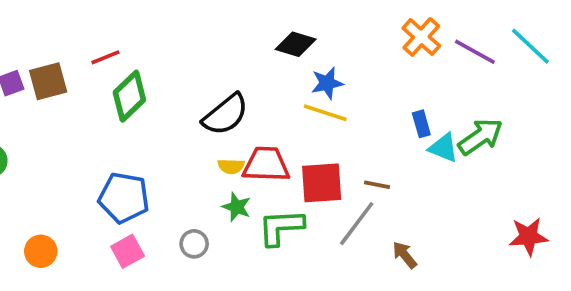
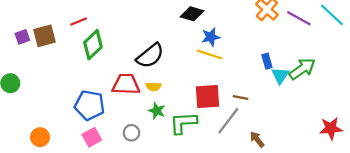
cyan triangle: (443, 148) -> (280, 75), turned 42
red trapezoid: (266, 164) -> (126, 84), moved

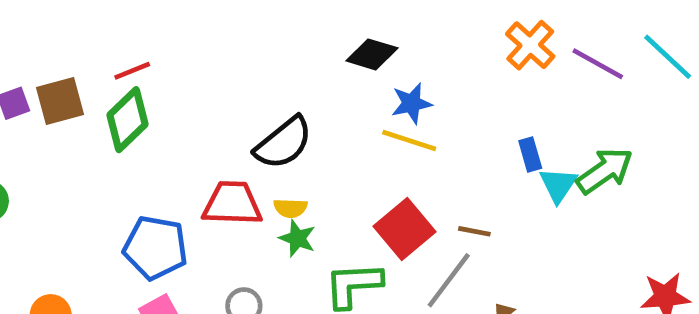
green diamond: (93, 45) -> (127, 120), moved
red square: (207, 96) -> (405, 229), turned -36
green star: (157, 111) -> (297, 238), moved

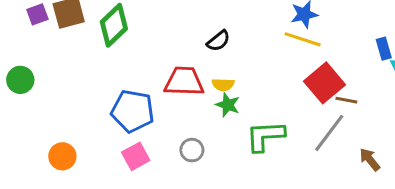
black semicircle: (283, 143) -> (218, 41), size x0.6
red square: (405, 229) -> (325, 83), moved

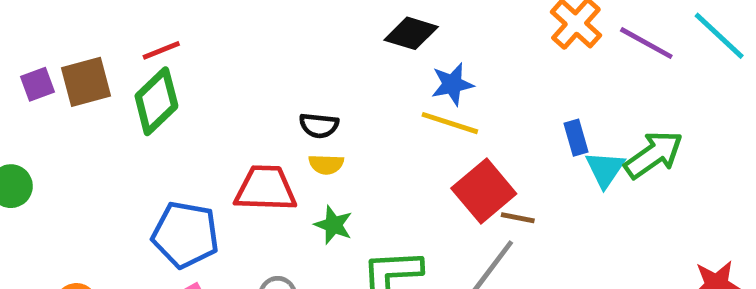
black semicircle: (218, 41) -> (319, 125), turned 45
yellow semicircle: (223, 85) -> (326, 164), moved

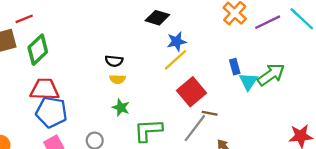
purple line: (646, 43) -> (268, 22), turned -55
red line: (161, 50) -> (24, 19), moved
yellow line: (450, 123) -> (176, 60), turned -60
red trapezoid: (266, 189) -> (45, 89), moved
brown line: (518, 218) -> (210, 113), moved

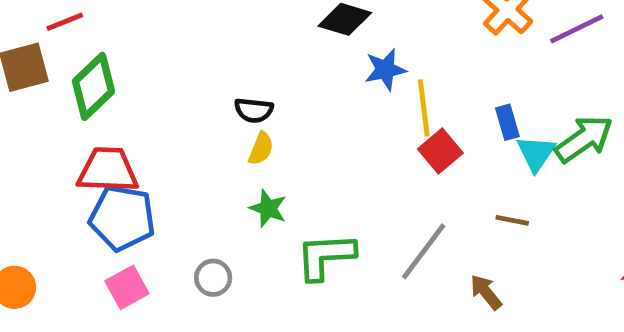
yellow line: (176, 60) -> (424, 108), moved, turned -55
yellow semicircle: (117, 79) -> (261, 149), turned -70
red square: (191, 92) -> (440, 151), moved, size x0.7
brown line: (210, 113) -> (512, 220), moved

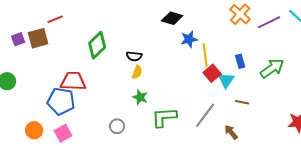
green diamond: (93, 86) -> (97, 45), moved
cyan triangle: (536, 153) -> (226, 80), moved
blue pentagon: (122, 218) -> (61, 101), moved
pink square: (127, 287) -> (63, 133), moved

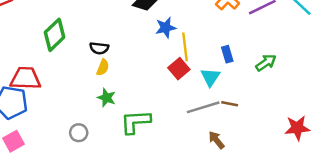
green arrow: (272, 68) -> (266, 63), size x0.7
red square: (212, 73) -> (179, 69), moved
gray line: (205, 115) -> (203, 107), moved, turned 36

